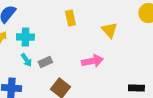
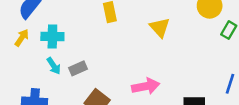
pink arrow: (92, 61) -> (146, 86), moved

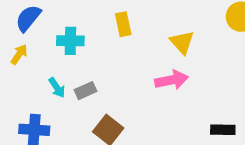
cyan cross: (52, 36) -> (70, 41), moved
pink arrow: (146, 86) -> (172, 80), moved

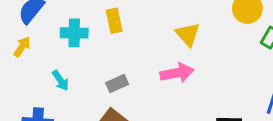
yellow rectangle: (123, 24) -> (114, 21), moved
gray rectangle: (86, 91) -> (117, 84), moved

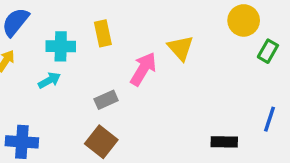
pink arrow: (177, 73) -> (143, 69), moved, turned -48
cyan arrow: (60, 80) -> (49, 80), moved, turned -85

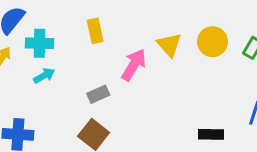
yellow circle: (244, 20) -> (213, 42), moved
cyan cross: (61, 46) -> (40, 43), moved

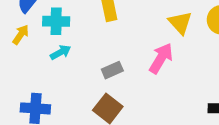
pink arrow: (134, 65) -> (161, 58), moved

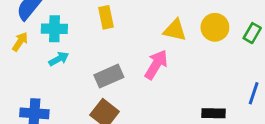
yellow triangle: (180, 23) -> (175, 30), turned -35
gray rectangle: (112, 70) -> (109, 76), size x1.4

